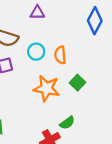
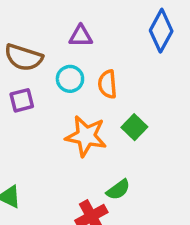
purple triangle: (37, 13) -> (81, 36), moved

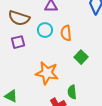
orange star: (86, 136) -> (47, 73), moved
green semicircle: (118, 190) -> (72, 92), turned 120

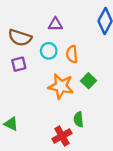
orange star: (47, 73) -> (61, 86), moved

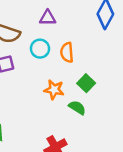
orange star: (61, 86) -> (54, 90), size x0.7
green semicircle: (79, 119) -> (77, 108), moved, turned 128

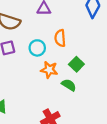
cyan circle: (40, 49) -> (37, 48), moved

